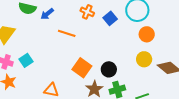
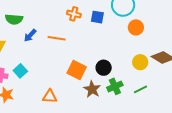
blue arrow: (47, 14) -> (30, 35), moved
blue square: (110, 18) -> (97, 17), turned -32
yellow circle: (144, 59) -> (140, 62), moved

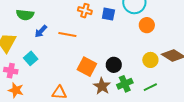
cyan square: (20, 71) -> (31, 58), moved

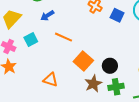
orange line: (67, 35) -> (63, 37), moved

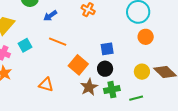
blue square: (117, 15) -> (107, 49), moved, turned -32
blue arrow: (47, 16) -> (50, 16), moved

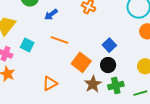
cyan square: (25, 45) -> (27, 45), turned -32
blue square: (107, 49) -> (109, 45), turned -32
orange triangle: (46, 85) -> (50, 83), turned -42

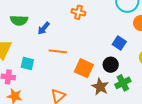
blue square: (109, 45) -> (119, 43), moved

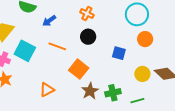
blue square: (119, 43) -> (119, 53), turned -32
cyan square: (27, 64) -> (25, 51), size x1.5
black circle: (111, 65) -> (88, 37), moved

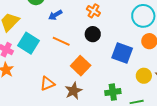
blue square: (119, 53) -> (122, 53), size x1.5
brown star: (90, 91) -> (74, 91), moved

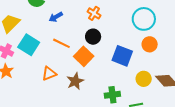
orange square: (81, 66) -> (84, 56), moved
orange triangle: (47, 84) -> (49, 74), moved
brown star: (74, 91) -> (75, 81), moved

